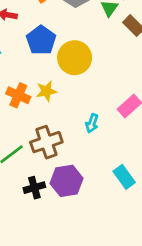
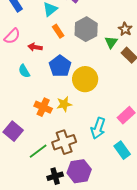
cyan arrow: (92, 123) -> (98, 128), size x1.5
cyan rectangle: (124, 177) -> (122, 150), moved

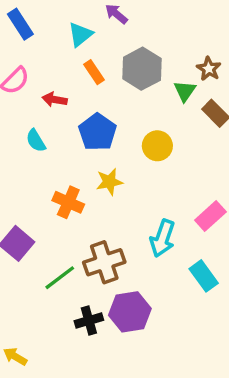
yellow circle: (85, 79) -> (157, 146), moved, size x0.7
yellow star: (64, 104) -> (109, 182), moved

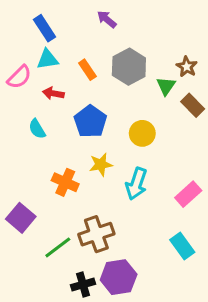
blue rectangle: (20, 24) -> (44, 28), moved
cyan triangle: (80, 34) -> (47, 59), moved, turned 30
cyan arrow: (163, 238) -> (136, 184), moved

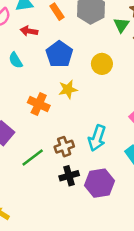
cyan arrow: (136, 184) -> (97, 138), moved
brown cross: (96, 234) -> (64, 147), size x0.7
purple hexagon: (119, 277) -> (99, 183), moved
black cross: (83, 285) -> (69, 176), moved

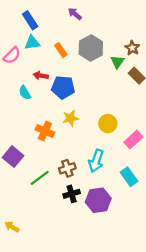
red arrow: (29, 31) -> (41, 76), moved
blue pentagon: (59, 54) -> (63, 87), turned -30
yellow circle: (102, 64) -> (108, 124), moved

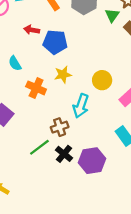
cyan semicircle: (25, 93) -> (15, 63), moved
cyan arrow: (96, 161) -> (81, 106), moved
green line: (40, 178) -> (39, 147), moved
black cross: (72, 194) -> (64, 154), turned -35

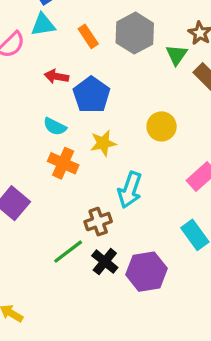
blue pentagon: (55, 42) -> (91, 95), turned 30
cyan semicircle: (15, 63) -> (55, 126), moved, turned -32
yellow circle: (102, 80) -> (162, 126), moved

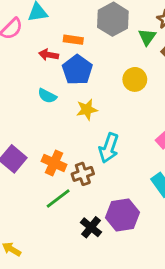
orange rectangle: (88, 36) -> (73, 40), moved, turned -48
yellow circle: (162, 126) -> (135, 79), moved
orange cross: (63, 163) -> (54, 163), moved
black cross: (105, 262) -> (91, 227), moved

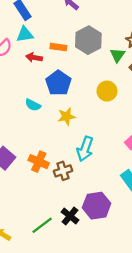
orange rectangle: (73, 40) -> (58, 47), moved
red arrow: (49, 55) -> (34, 57), moved
green line: (58, 199) -> (42, 225), moved

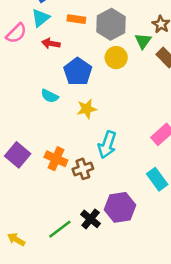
cyan triangle: (25, 34) -> (41, 18), turned -30
orange rectangle: (58, 47) -> (76, 19), moved
yellow circle: (107, 91) -> (116, 58), moved

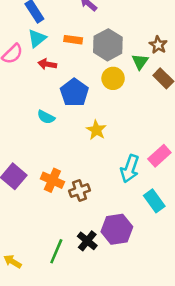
yellow star: (87, 109) -> (96, 130), moved, turned -30
cyan arrow: (107, 145) -> (130, 169), moved
green line: (60, 229) -> (56, 251), turned -30

